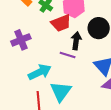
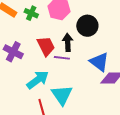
red trapezoid: (61, 23) -> (46, 46), moved, turned -85
purple cross: (21, 40) -> (13, 52), turned -30

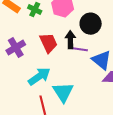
purple cross: (13, 52) -> (16, 48), turned 30
purple line: (62, 58) -> (80, 49), moved

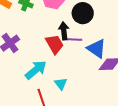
red trapezoid: (48, 43) -> (55, 44), moved
cyan triangle: (63, 92) -> (61, 84), size x0.6

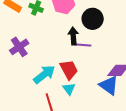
red trapezoid: (55, 44) -> (69, 70), moved
blue triangle: (97, 49) -> (109, 85), moved

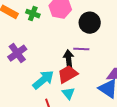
black arrow: (73, 36) -> (69, 59), moved
red trapezoid: (69, 70) -> (68, 74), turned -90

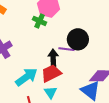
green cross: (33, 14) -> (40, 21), moved
black circle: (90, 23) -> (78, 39), moved

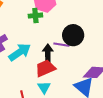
green cross: (40, 21) -> (35, 16), turned -32
cyan arrow: (26, 77) -> (20, 52), moved

